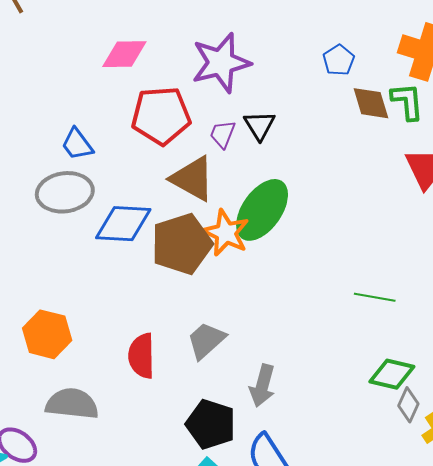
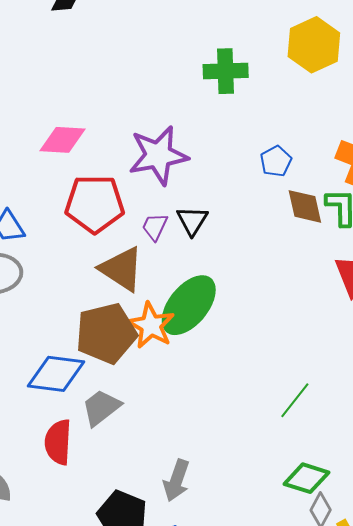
blue diamond: (123, 224) -> (56, 374), moved
green line: (375, 297) -> (295, 400), turned -66
gray trapezoid: (206, 340) -> (101, 407), moved

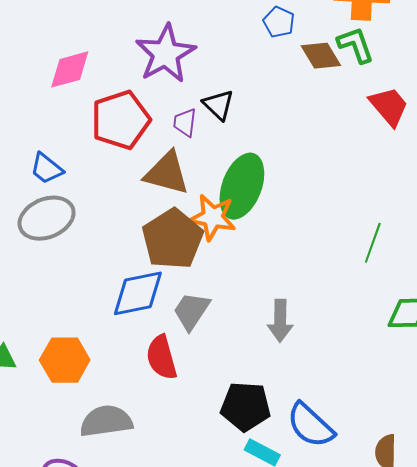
gray arrow: (176, 480) -> (280, 321), moved

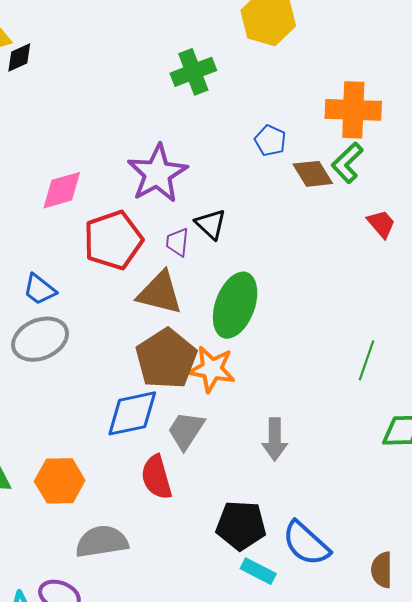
green L-shape: (356, 45) -> (347, 163), turned -114
red trapezoid: (389, 106) -> (381, 224), size x0.7
orange star: (213, 217) -> (212, 369), moved

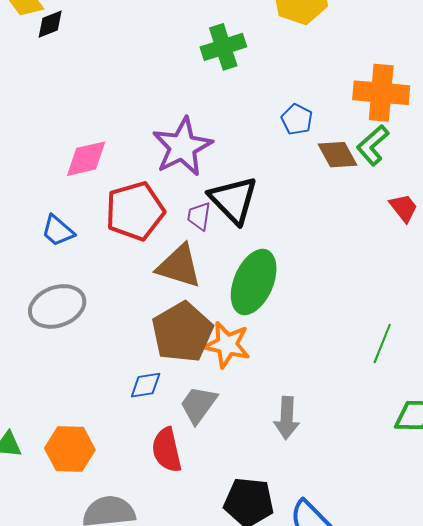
black triangle: (211, 224) -> (233, 200), size x1.6
blue trapezoid: (39, 290) -> (58, 231), moved
blue diamond: (132, 413) -> (146, 385), size x0.6

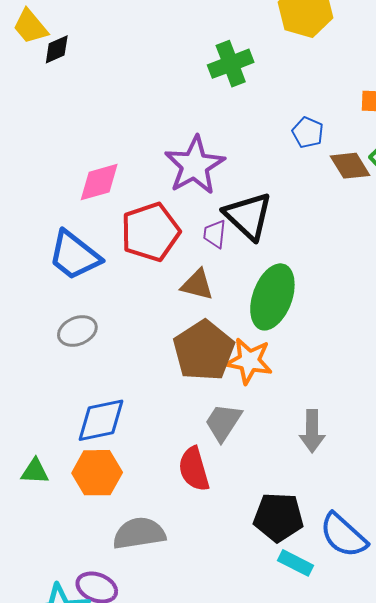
blue trapezoid: (58, 231) -> (74, 255), size x1.6
brown triangle: (179, 266) -> (197, 285), size x0.7
gray ellipse: (57, 306) -> (77, 331), size x0.7
blue diamond: (146, 385) -> (101, 420), moved, size x1.6

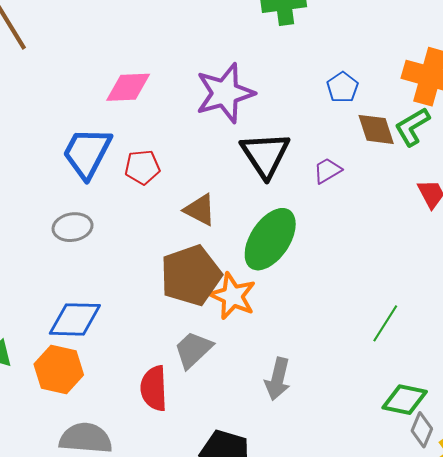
red pentagon: (150, 232) -> (142, 167), moved, size x0.6
purple trapezoid: (215, 234) -> (327, 171), moved, turned 40
blue trapezoid: (74, 255) -> (87, 153), turned 66

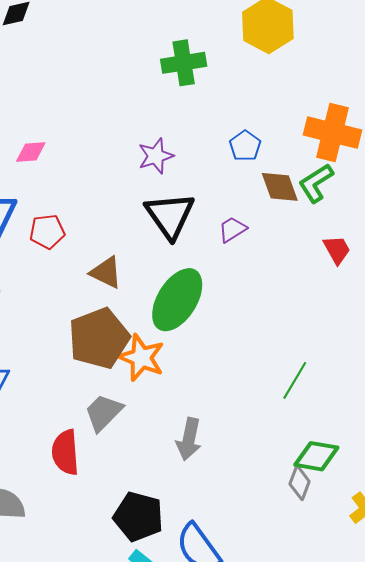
pink diamond: (128, 87) -> (31, 152), size x0.7
purple star: (225, 93) -> (156, 156), moved, size x0.6
gray diamond: (422, 430) -> (300, 483), moved

